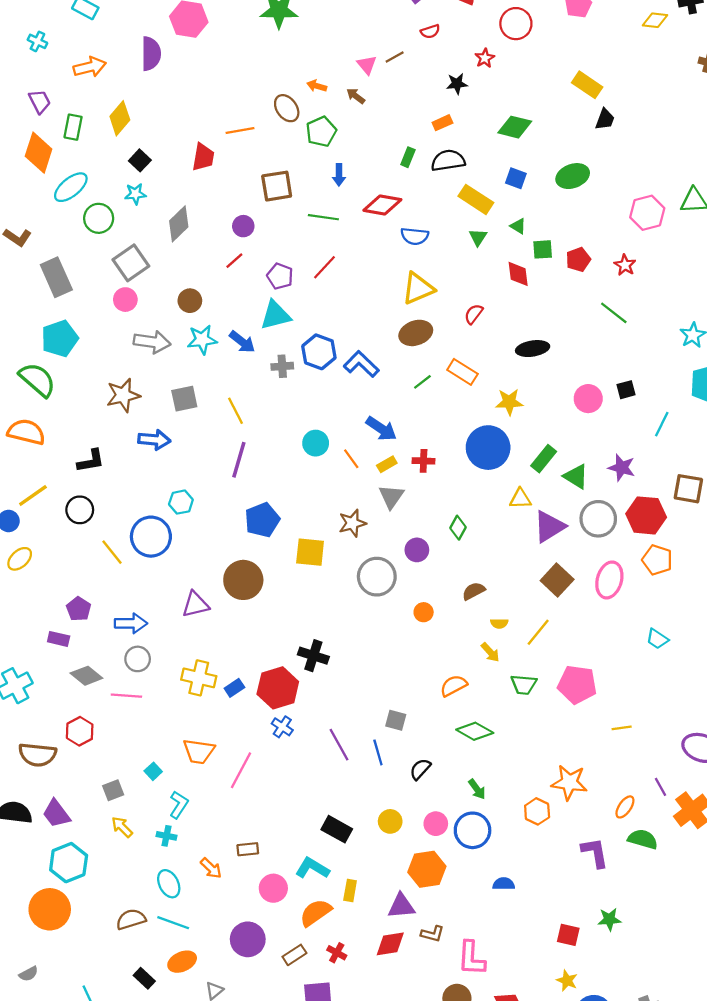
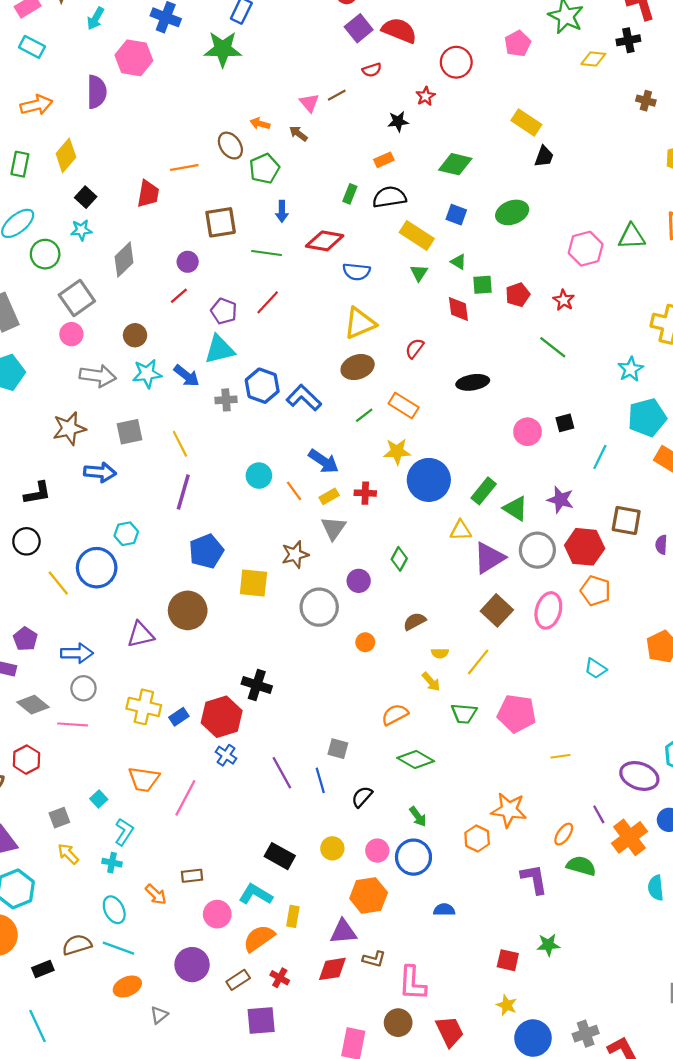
yellow star: (509, 402) -> (397, 451), moved
black rectangle: (144, 978) -> (43, 969), moved, turned -65

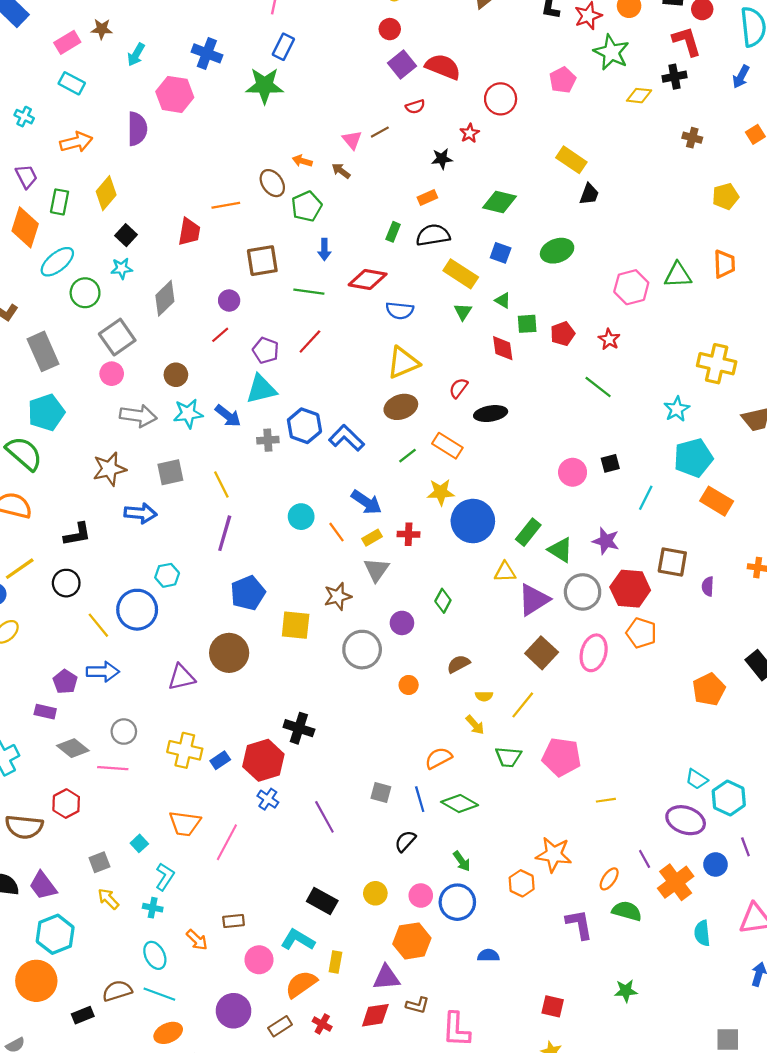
black ellipse: (473, 382) -> (491, 414), moved
blue arrow: (77, 653) -> (103, 672), moved
cyan trapezoid: (595, 669) -> (697, 779), moved
blue line: (320, 780) -> (420, 799), moved
green star: (548, 945) -> (626, 991), moved

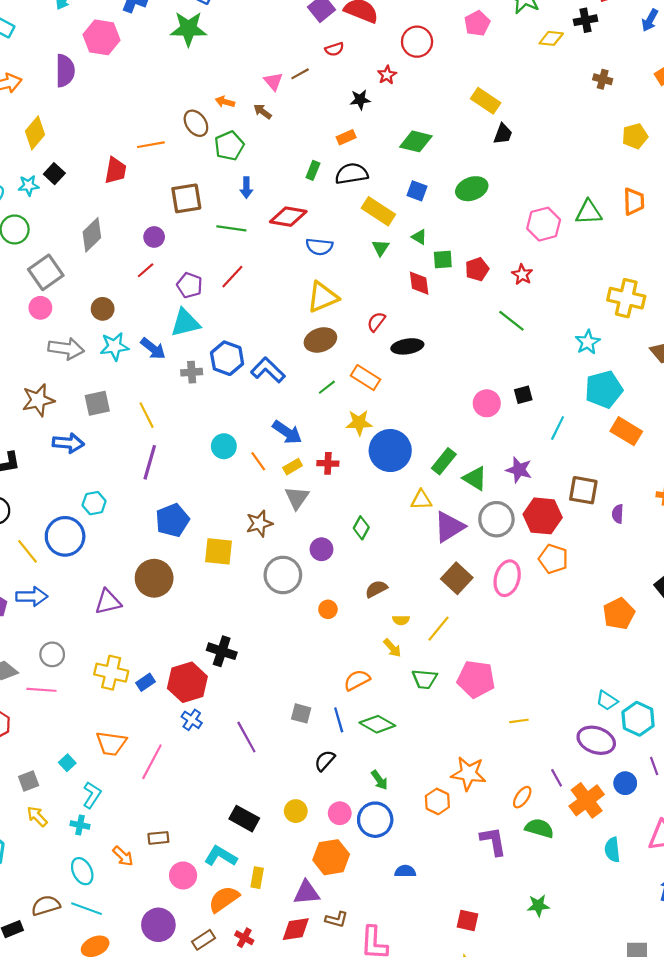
cyan star: (122, 268) -> (29, 185), moved

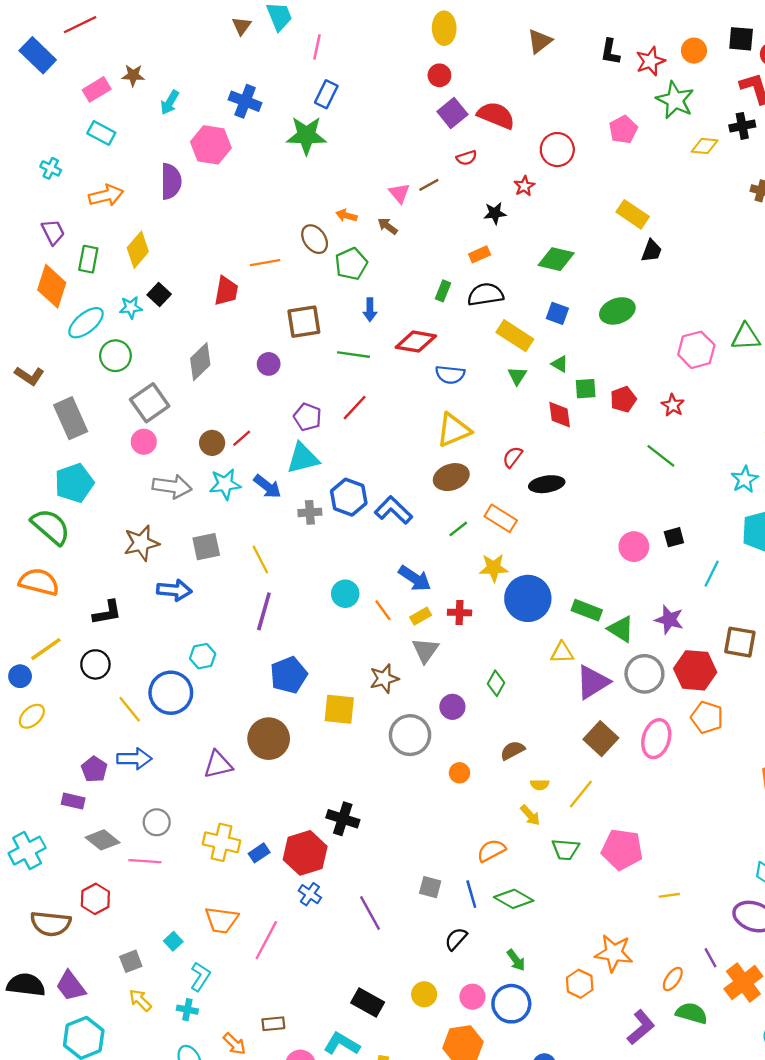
red line: (146, 270) -> (242, 438), moved
green rectangle: (444, 461) -> (587, 610), turned 72
purple L-shape: (493, 841) -> (641, 1027), turned 60

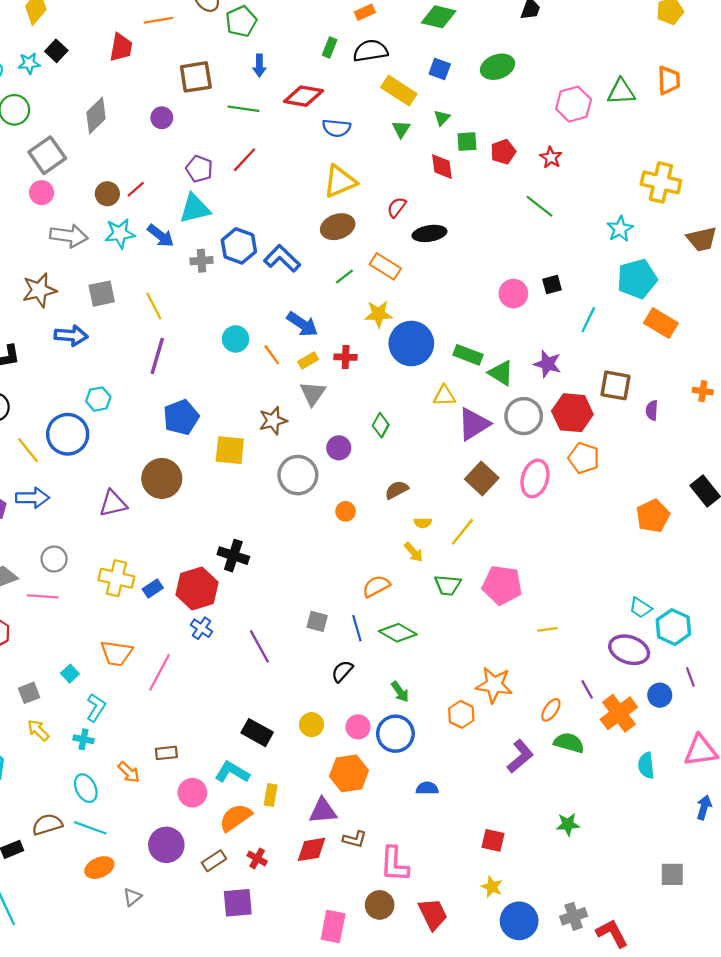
green triangle: (560, 364) -> (442, 118), turned 42

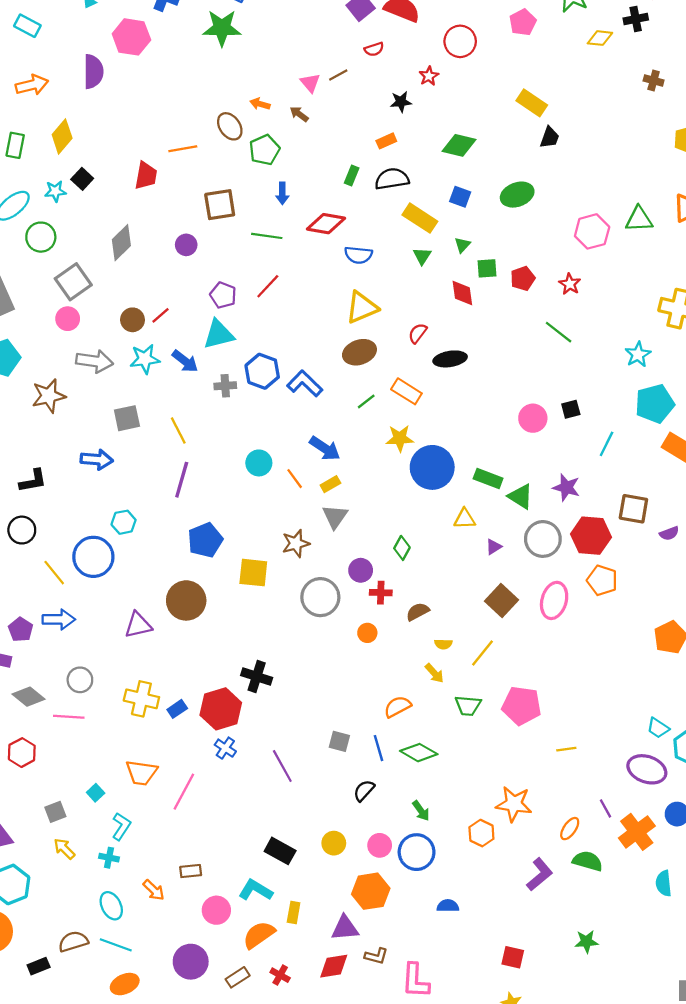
brown star: (39, 290) -> (49, 396), moved
red cross: (346, 357) -> (381, 593), moved
purple semicircle: (652, 410) -> (669, 533), turned -114
purple triangle: (474, 424) -> (494, 547), size x0.5

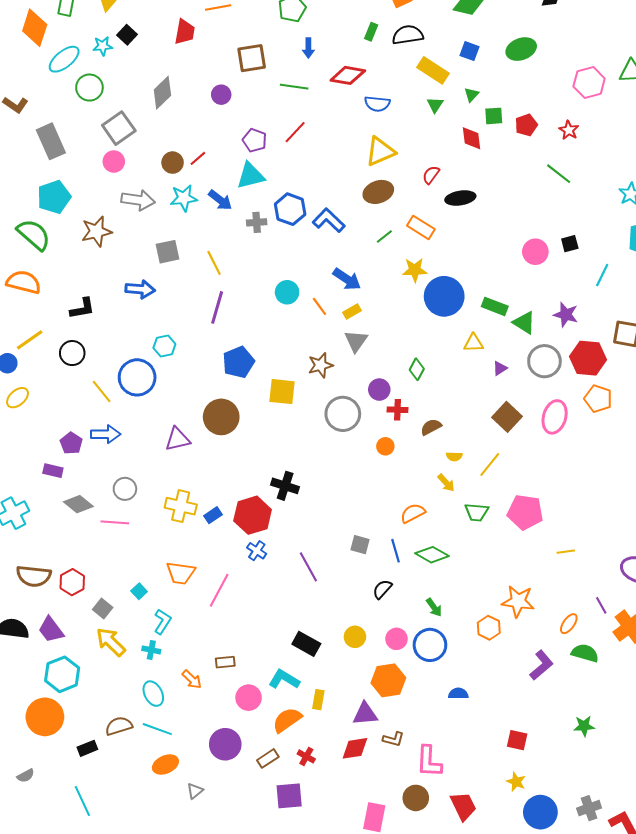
red hexagon: (22, 753) -> (72, 582), moved
gray square: (55, 812) -> (103, 608), turned -30
yellow arrow: (64, 849) -> (111, 642), size x1.5

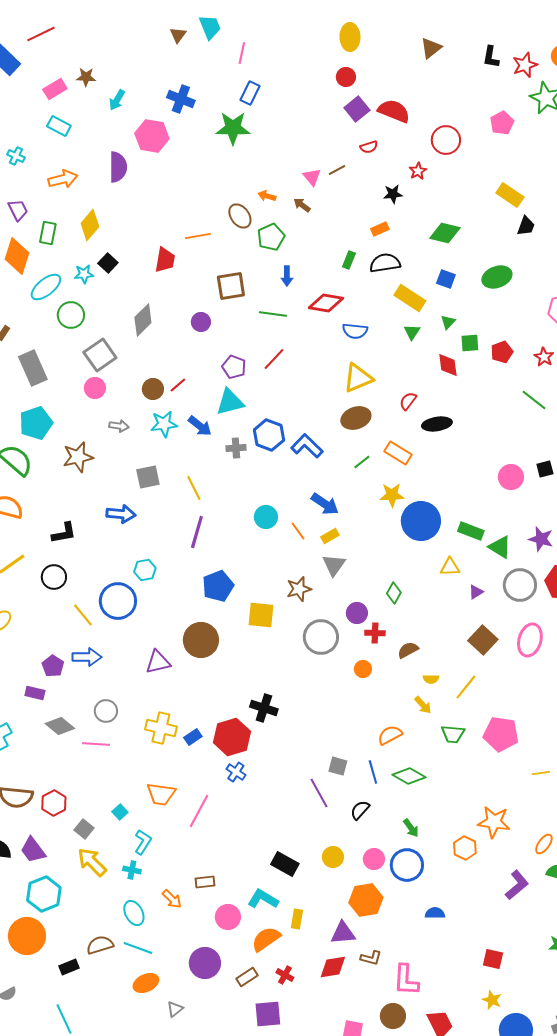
gray arrow: (138, 200) -> (119, 426), size x0.6
purple line: (308, 567) -> (319, 793), moved

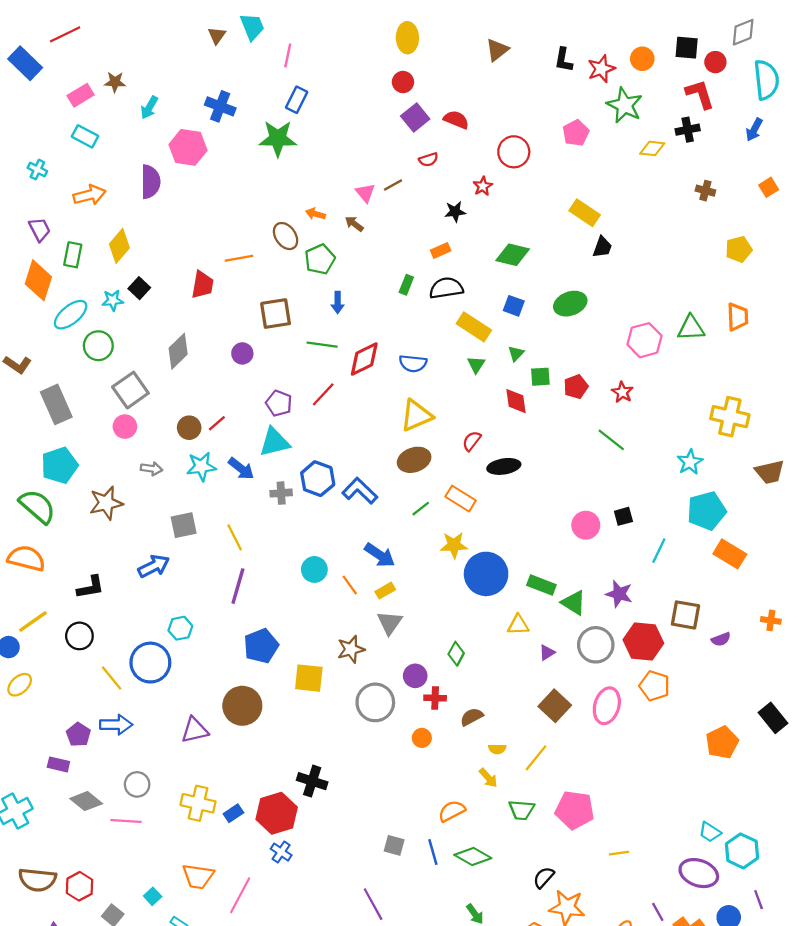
red semicircle: (394, 111) -> (456, 120), size x0.7
red diamond: (326, 303) -> (364, 359), moved, turned -36
blue arrow: (121, 514) -> (154, 566), turned -32
purple line: (319, 793) -> (373, 904), moved
black semicircle: (360, 810) -> (544, 877), moved

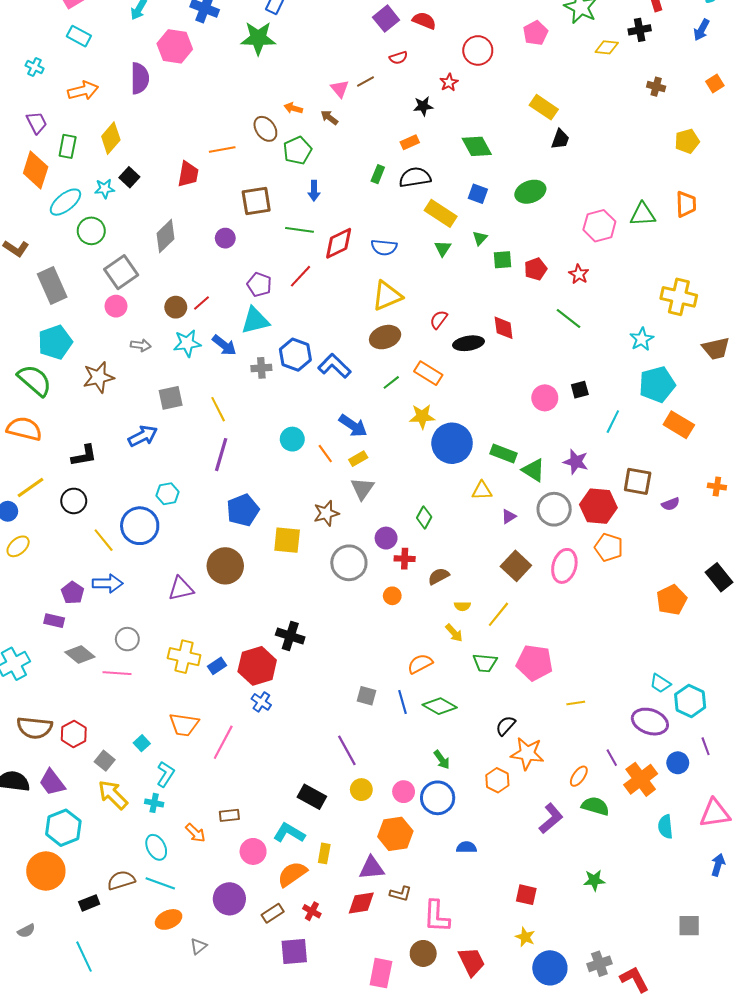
green diamond: (513, 255) -> (477, 146), turned 48
red diamond: (516, 401) -> (504, 328), moved

